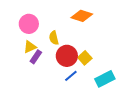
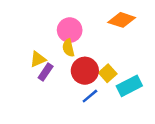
orange diamond: (82, 16) -> (122, 20), moved
pink circle: (29, 24) -> (70, 30), moved
cyan rectangle: (105, 79) -> (129, 86), moved

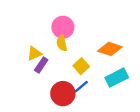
orange diamond: (122, 20) -> (110, 49), moved
red circle: (85, 71) -> (63, 94), moved
yellow square: (108, 73) -> (81, 66), moved

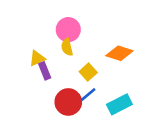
purple rectangle: (41, 65) -> (45, 71), turned -56
cyan rectangle: (117, 78) -> (119, 104), moved

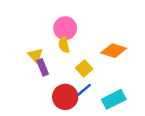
yellow triangle: (37, 58) -> (36, 55), turned -49

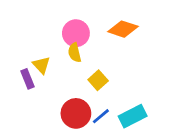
orange diamond: (114, 51) -> (123, 29), moved
purple rectangle: (43, 67) -> (28, 79), moved
blue line: (84, 90) -> (101, 116), moved

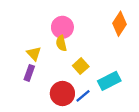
orange diamond: (123, 29) -> (120, 24), moved, turned -75
purple rectangle: (28, 79) -> (29, 73), moved, turned 42
cyan rectangle: (133, 116) -> (109, 81), moved

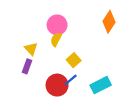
yellow semicircle: (61, 43) -> (56, 39), turned 40
cyan rectangle: (109, 81) -> (101, 85), moved
blue line: (83, 96) -> (71, 80), moved

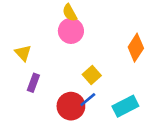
orange diamond: (109, 22) -> (136, 48), moved
yellow semicircle: (56, 39) -> (70, 13), moved, turned -56
yellow triangle: (31, 49) -> (23, 53), moved

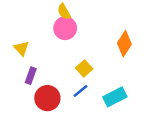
red circle: (71, 106) -> (47, 98), moved

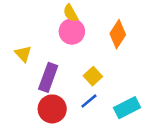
orange diamond: (124, 44) -> (118, 34), moved
purple rectangle: (31, 76) -> (48, 77), moved, size x1.5

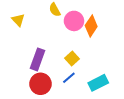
pink circle: (72, 31) -> (74, 21), moved
yellow triangle: (23, 54) -> (18, 20), moved

